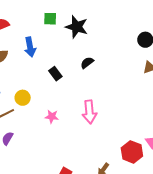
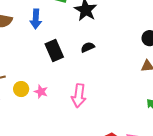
black rectangle: (55, 74) -> (54, 51), size x1.5
yellow circle: (23, 98) -> (21, 89), moved

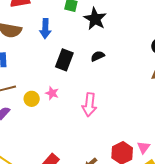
black rectangle: (54, 51) -> (64, 60), turned 45
pink star: (41, 92) -> (52, 93), moved

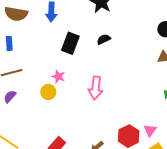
yellow circle: (32, 99) -> (48, 92), moved

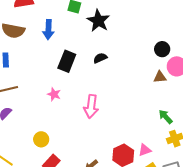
yellow circle: (48, 92) -> (41, 139), moved
pink triangle: (150, 130) -> (145, 150), turned 32

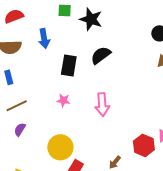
black semicircle: (100, 58) -> (101, 55), size x1.5
yellow circle: (41, 139) -> (60, 147), size x1.6

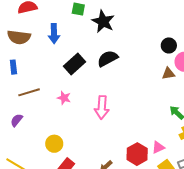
black rectangle: (69, 66) -> (74, 64), turned 30
brown line: (17, 106) -> (29, 92), moved
yellow circle: (60, 147) -> (54, 144), size x0.7

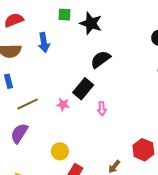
black rectangle: (74, 64) -> (83, 89), moved
pink arrow: (102, 107) -> (102, 109), size x0.6
purple semicircle: (17, 120) -> (19, 133), size x1.5

